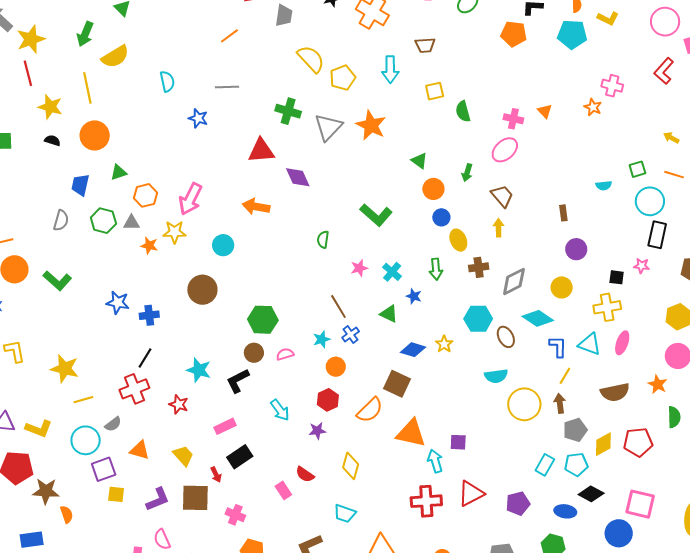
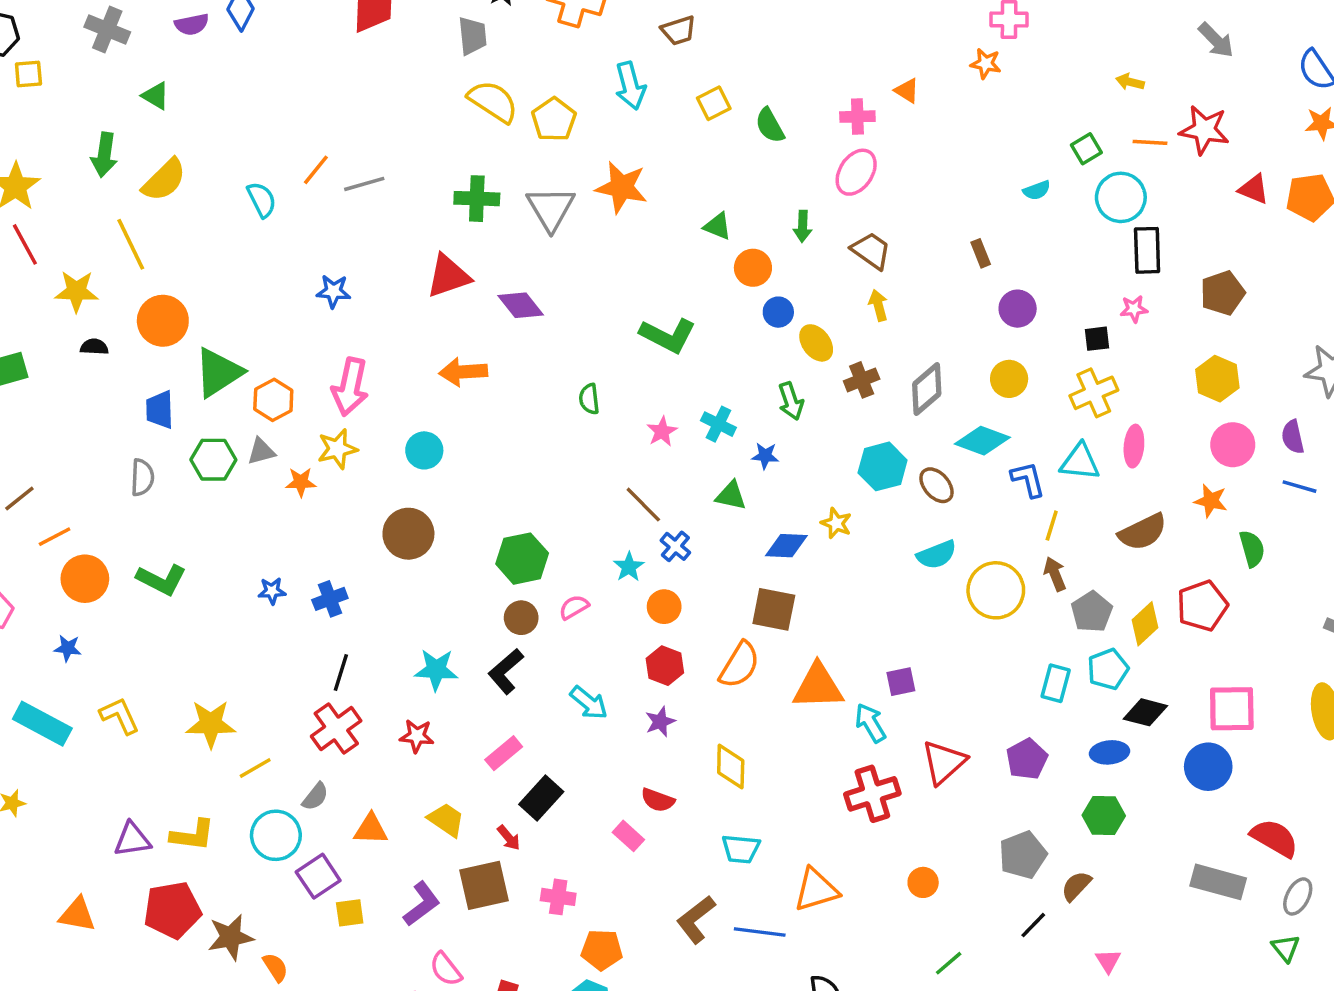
gray trapezoid: (284, 16) -> (472, 36), moved
orange line: (229, 36) -> (316, 170), moved
blue star: (198, 118) -> (333, 291), moved
green triangle: (119, 172) -> (218, 372), size x1.8
blue star: (118, 303) -> (272, 591), size x0.7

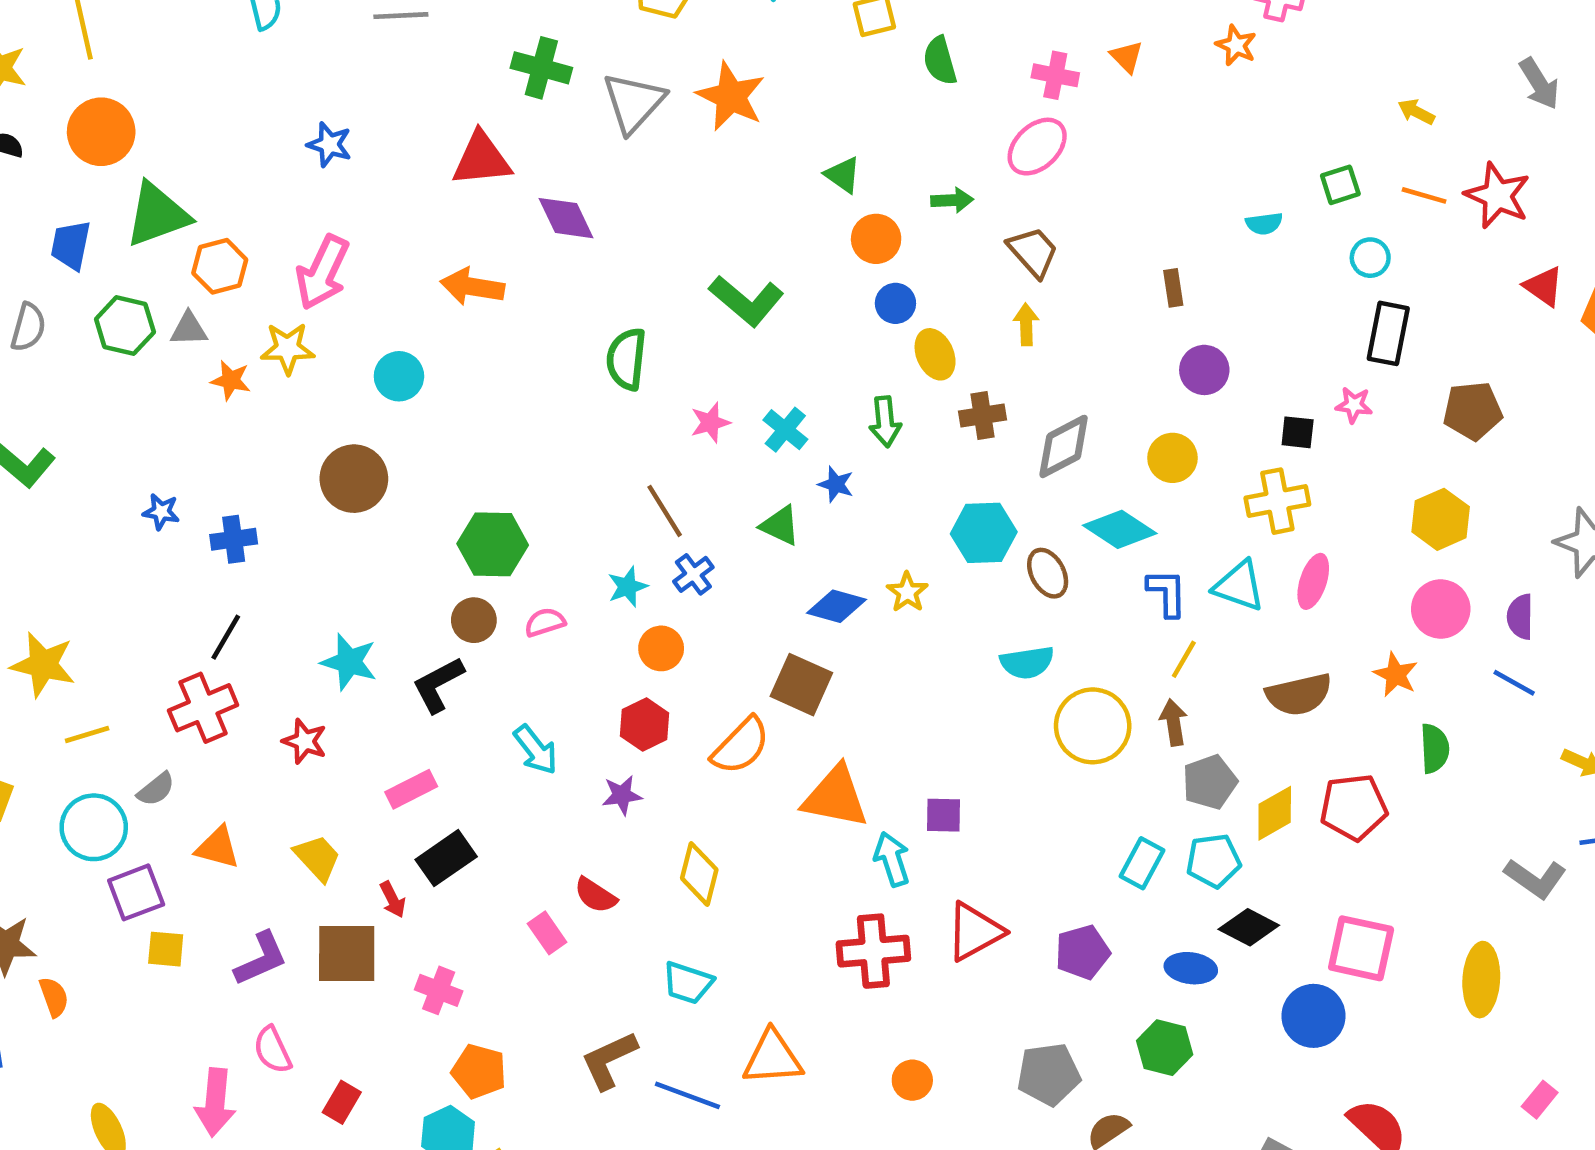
cyan circle: (1121, 197) -> (1370, 258), size x0.6
green arrow: (803, 226) -> (952, 200), turned -108
green semicircle: (589, 399) -> (626, 359), size x1.5

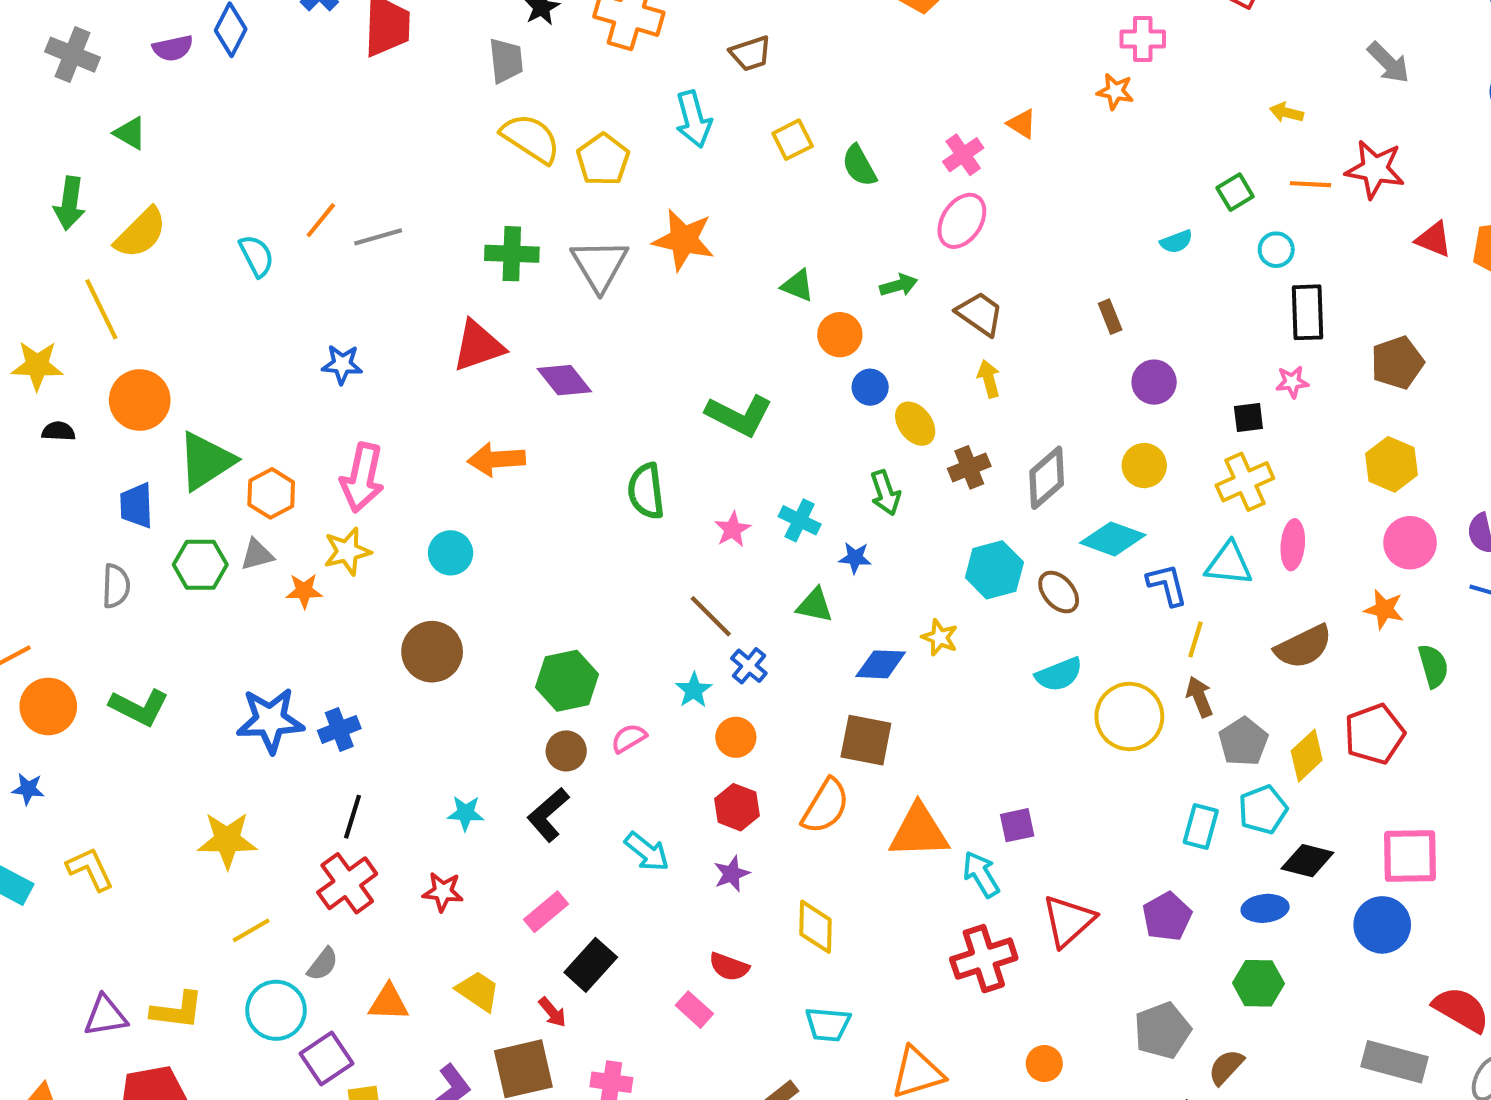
pink cross: (1055, 75) -> (963, 155), turned -33
blue star: (161, 512) -> (270, 720), size x2.0
cyan star: (349, 662) -> (466, 813), size x0.7
yellow star: (43, 665) -> (227, 840), moved

